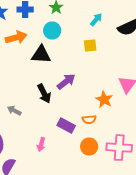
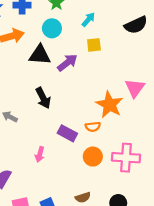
cyan arrow: (96, 20) -> (88, 19), moved
purple arrow: (66, 82) -> (67, 63), moved
orange star: (104, 100) -> (109, 105), size x1.4

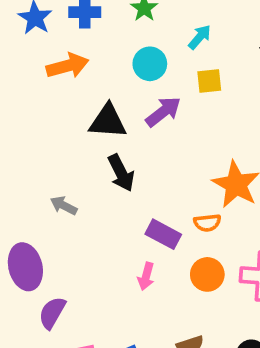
cyan circle: (52, 28) -> (150, 64), moved
black triangle: (40, 55) -> (108, 121), moved
pink arrow: (40, 154) -> (146, 276), moved

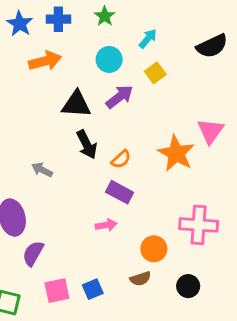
yellow square: (209, 81) -> (155, 73), turned -30
orange semicircle: (207, 223) -> (121, 159), moved, turned -36
orange circle: (207, 274) -> (154, 249), moved
pink arrow: (146, 276) -> (106, 225), turned -114

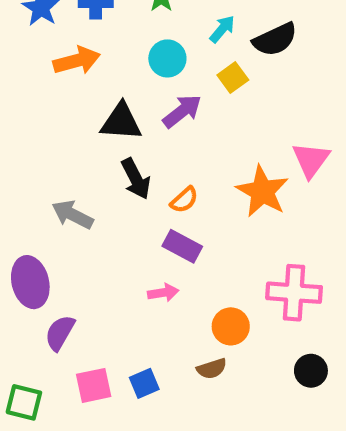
black semicircle: (212, 46) -> (275, 39), moved
gray arrow: (42, 170) -> (72, 215), size x1.4
black circle: (188, 286) -> (311, 371), moved

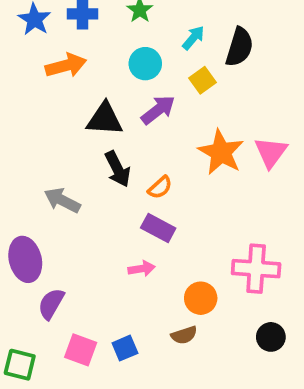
black semicircle: (275, 39) -> (239, 47), turned -48
orange star: (262, 191) -> (221, 152), moved
pink square: (94, 385) -> (81, 350), turned 32

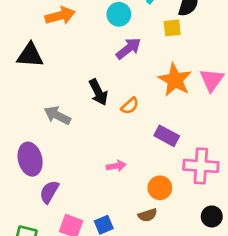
yellow square: (203, 80) -> (172, 28), moved, turned 30
black triangle: (105, 119) -> (30, 55), moved
purple rectangle: (158, 228) -> (167, 136), moved

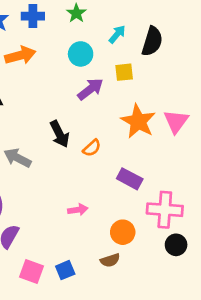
yellow square: (172, 28) -> (124, 72), moved
black circle: (212, 216) -> (176, 245), moved

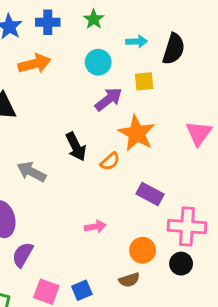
cyan arrow: (117, 34) -> (137, 41), turned 48
orange star: (138, 121) -> (137, 133), moved
black circle: (176, 245) -> (181, 264), moved

